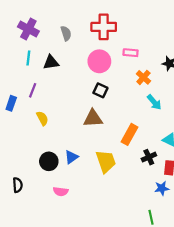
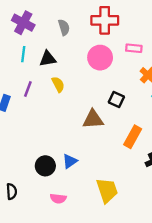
black square: (100, 90) -> (116, 99), moved
yellow semicircle: (42, 118) -> (58, 84), moved
yellow trapezoid: (106, 161) -> (107, 190), moved

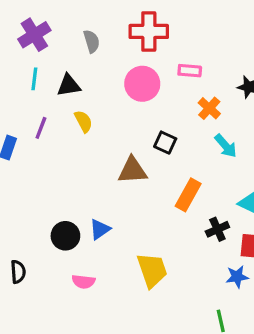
purple cross: (23, 23) -> (34, 35), turned 30

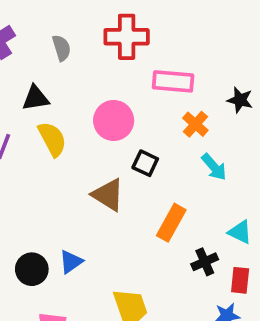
pink rectangle: (190, 71) -> (173, 81), size x1.5
pink circle: (142, 84) -> (114, 120), moved
yellow semicircle: (83, 121) -> (52, 139), size x1.4
brown triangle: (132, 170) -> (108, 195), turned 36

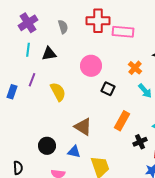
pink rectangle: (173, 81) -> (123, 32), moved
yellow semicircle: (52, 139) -> (58, 92), moved
brown triangle: (108, 195) -> (83, 127), moved
blue triangle: (71, 262) -> (74, 152), moved, turned 48

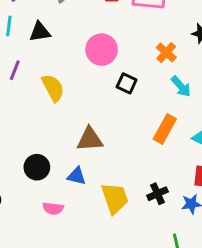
orange rectangle: (122, 121) -> (165, 129), moved
brown triangle: (83, 127) -> (90, 139), turned -36
black cross: (140, 142) -> (157, 194), moved

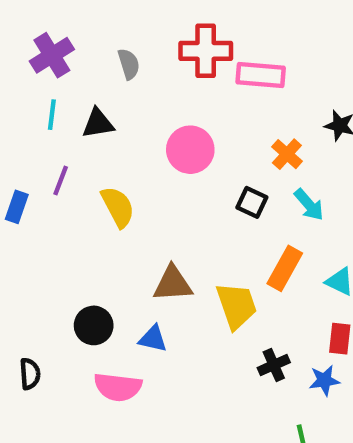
black square: (127, 83) -> (252, 202), moved
yellow trapezoid: (115, 198) -> (236, 306), moved
pink semicircle: (53, 208) -> (118, 387), size x1.5

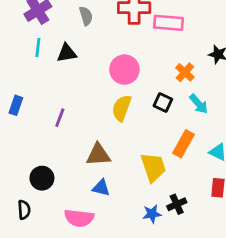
purple line: (61, 180) -> (60, 118), moved
yellow semicircle: (118, 207) -> (122, 108), moved, turned -132
brown triangle: (173, 284) -> (98, 155), moved
black circle: (94, 325) -> (42, 178), moved
blue star: (324, 380) -> (152, 214), moved

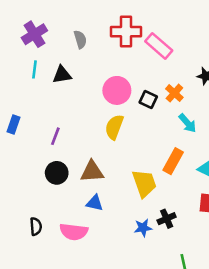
pink rectangle: (168, 23) -> (159, 46), turned 36
black square: (163, 103) -> (148, 100), moved
black circle: (42, 178) -> (57, 173), moved
black semicircle: (24, 210) -> (36, 226), moved

